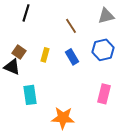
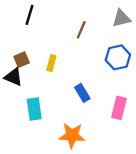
brown line: (71, 26) -> (81, 30), turned 56
brown square: (19, 52) -> (22, 60), turned 32
blue rectangle: (72, 57) -> (82, 93), moved

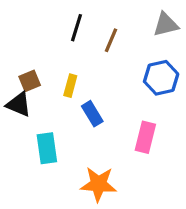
black line: (30, 15) -> (77, 28), moved
blue rectangle: (82, 93) -> (92, 114), moved
pink rectangle: (119, 108) -> (145, 137), moved

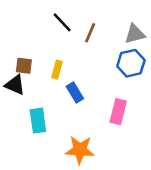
gray triangle: (166, 25) -> (135, 34), moved
black line: (77, 28) -> (62, 22), turned -60
brown square: (30, 81) -> (24, 66), turned 30

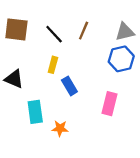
black line: (62, 22) -> (54, 34), moved
brown square: (24, 66) -> (16, 29), moved, size x1.5
orange star: (80, 150) -> (60, 128), moved, size x0.6

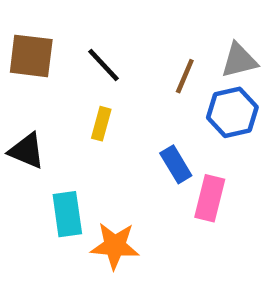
brown line: (84, 31) -> (185, 76), moved
blue rectangle: (69, 86) -> (176, 164), moved
orange star: (60, 128) -> (115, 246), size x1.5

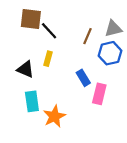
brown square: (31, 56) -> (31, 19), moved
black triangle: (27, 151) -> (26, 69), moved
orange star: (115, 246) -> (54, 116), turned -30

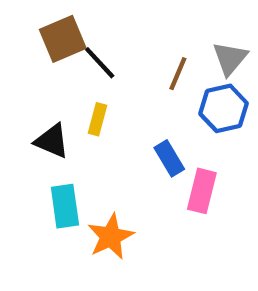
brown square: (31, 19) -> (63, 39), turned -30
gray triangle: (113, 29) -> (230, 58), turned -36

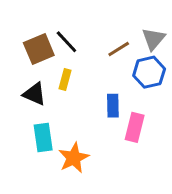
brown square: (63, 39) -> (39, 49), moved
brown line: (178, 74) -> (119, 49), turned 35
blue rectangle: (169, 158) -> (113, 106), turned 30

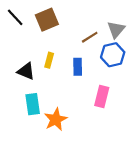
black line: (66, 42) -> (15, 17), moved
brown square: (39, 49) -> (47, 20), moved
blue rectangle: (113, 106) -> (78, 67), moved

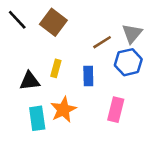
brown square: (47, 20) -> (53, 22), turned -30
black triangle: (26, 71) -> (30, 81), turned -30
orange star: (56, 119) -> (63, 110), moved

